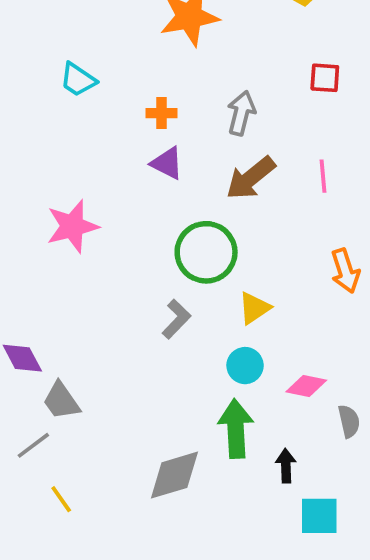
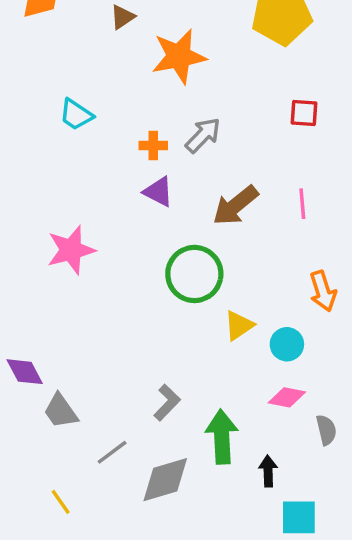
gray arrow: (241, 113) -> (203, 135), moved, turned 30
gray L-shape: (176, 319) -> (167, 403), moved
cyan circle: (245, 366) -> (287, 344), moved
gray line: (33, 445) -> (112, 452), moved

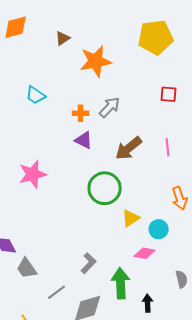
pink diamond: (287, 397) -> (145, 253), moved

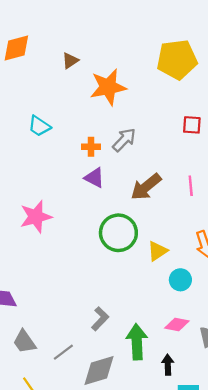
yellow triangle: (131, 218) -> (157, 251), moved
pink diamond: (145, 253) -> (177, 325), moved
gray trapezoid: (27, 268) -> (24, 342), moved

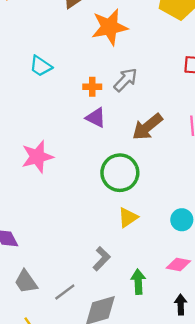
yellow triangle: (157, 251) -> (128, 217), moved
green arrow: (137, 342) -> (138, 282), size x0.7
black arrow: (168, 365) -> (181, 305), moved

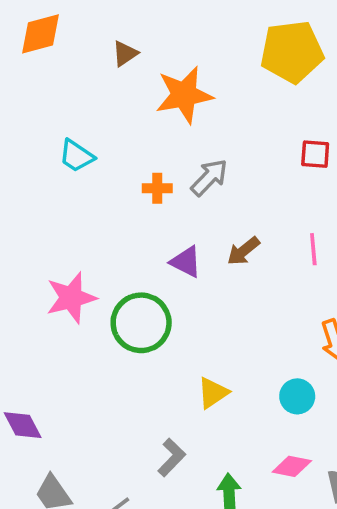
purple triangle: (96, 118) -> (186, 262), moved
brown arrow: (147, 127) -> (243, 251), size x0.7
green circle: (120, 173) -> (141, 323), moved

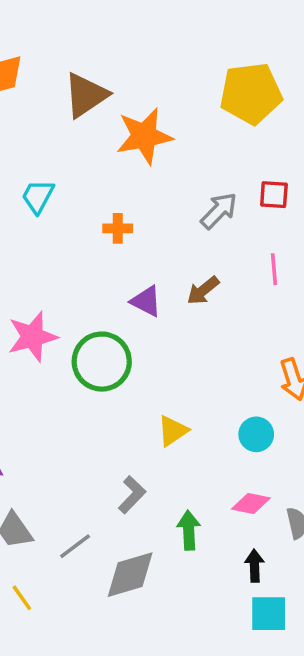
brown triangle: (125, 54) -> (86, 95), size x1.8
cyan trapezoid: (76, 156) -> (38, 196), turned 84
gray arrow: (209, 177) -> (219, 211), moved
pink line: (313, 249) -> (274, 269), moved

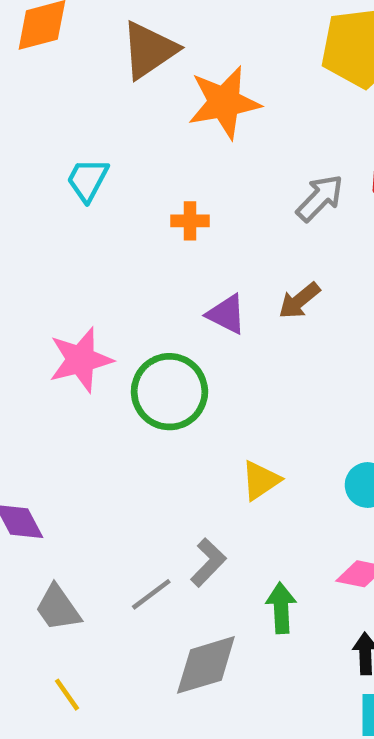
gray line: (75, 546) -> (151, 594), moved

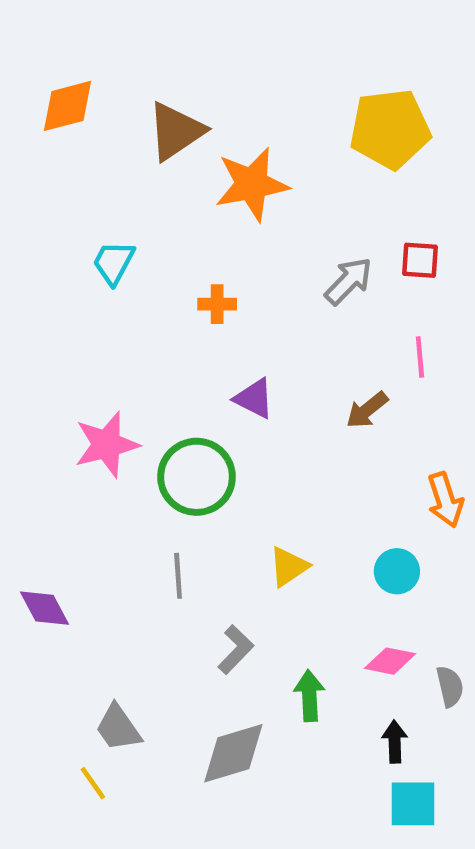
brown arrow: (299, 301) -> (367, 410), moved
gray line: (151, 594) -> (178, 576), moved, turned -57
gray trapezoid: (58, 608) -> (118, 728), moved

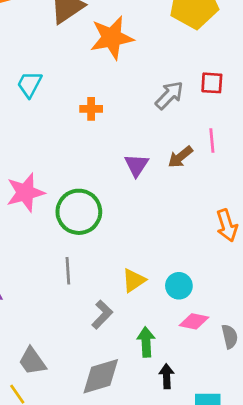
purple triangle: (254, 398) -> (136, 165), moved, turned 36
brown arrow: (367, 410) -> (180, 157), moved
yellow triangle: (289, 567) -> (134, 280), moved
cyan circle: (397, 571) -> (179, 286), moved
black arrow: (395, 742) -> (167, 376), moved

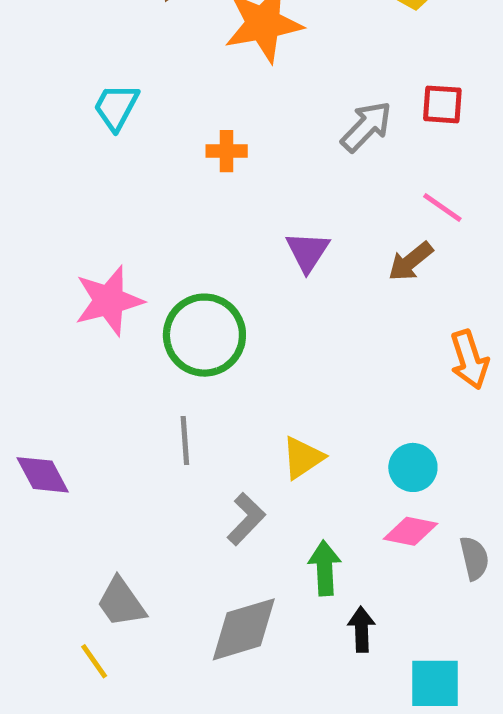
pink line: (212, 140) -> (442, 207), turned -50
brown arrow: (180, 157) -> (411, 261), moved
cyan circle: (179, 286) -> (413, 467), moved

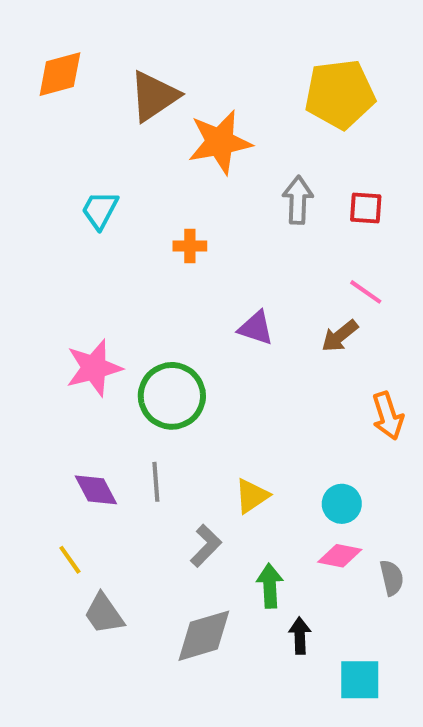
gray arrow: (366, 127) -> (298, 200), moved, turned -42
purple triangle: (307, 252) -> (256, 328), turned -45
purple diamond: (43, 475) -> (96, 490), moved
yellow line: (94, 661) -> (70, 560), moved

